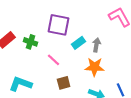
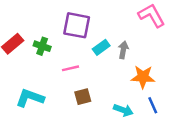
pink line: (54, 60) -> (70, 68), turned -56
orange star: (94, 67) -> (143, 77), moved

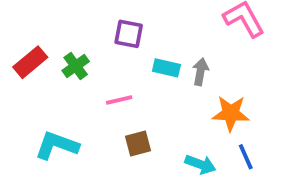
purple square: (77, 25) -> (129, 34), size x0.7
green cross: (42, 46) -> (76, 66), turned 35
cyan rectangle: (101, 47) -> (166, 68), turned 49

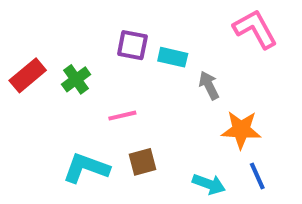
cyan rectangle: (166, 68) -> (173, 57), moved
gray arrow: (200, 72) -> (209, 85), turned -36
cyan L-shape: (57, 145) -> (86, 168), moved

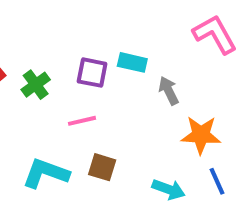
purple square: (132, 45) -> (92, 73), moved
brown square: (142, 162) -> (102, 167), turned 32

